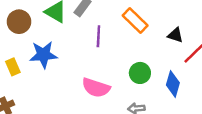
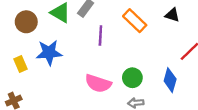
black triangle: (175, 35) -> (172, 15), moved
green circle: (140, 73) -> (132, 78), moved

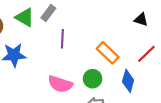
black triangle: (172, 15) -> (141, 19), moved
orange rectangle: (135, 21) -> (108, 53), moved

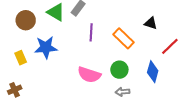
black triangle: (141, 19) -> (151, 23), moved
orange rectangle: (108, 53) -> (123, 38), moved

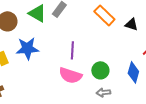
purple line: (91, 32) -> (72, 50), moved
orange rectangle: (123, 38) -> (104, 15), moved

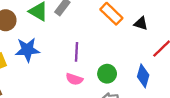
pink semicircle: (70, 75) -> (74, 79), size x0.7

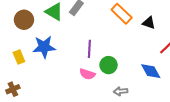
green circle: (107, 74) -> (109, 65), moved
blue diamond: (143, 76) -> (151, 71), turned -45

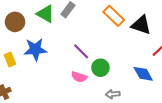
black triangle: (149, 23) -> (141, 25), size x1.5
purple line: (89, 49) -> (81, 51), turned -48

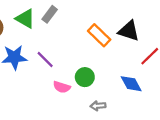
orange rectangle: (114, 16) -> (99, 35), moved
purple line: (81, 51) -> (45, 59), moved

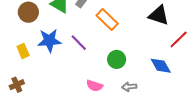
orange rectangle: (99, 35) -> (107, 20), moved
pink semicircle: (62, 87) -> (95, 86), moved

